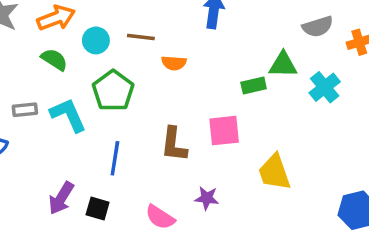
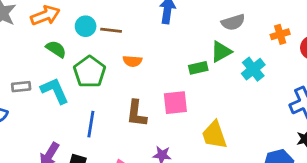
gray semicircle: (318, 27) -> (233, 22), moved
cyan circle: (96, 40) -> (86, 26), moved
green semicircle: (54, 60) -> (56, 49), moved
orange semicircle: (174, 63) -> (132, 61), moved
green triangle: (283, 65) -> (221, 52), turned -30

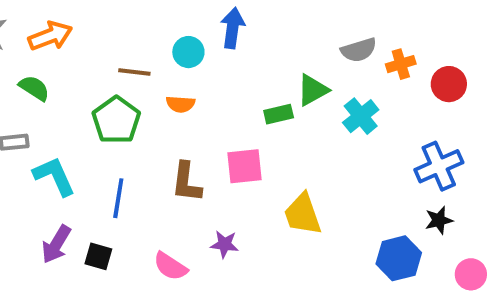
gray semicircle: (233, 22) -> (359, 50), moved
cyan circle: (86, 26) -> (188, 52), moved
brown line: (111, 30) -> (134, 72), moved
green semicircle: (56, 49) -> (34, 88), moved
cyan L-shape: (55, 91) -> (54, 176), moved

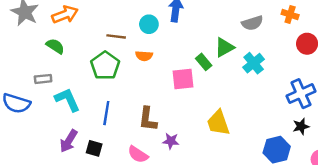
orange cross: (401, 64) -> (290, 15), moved, turned 35
green rectangle: (279, 114) -> (204, 62), turned 63
pink square: (245, 166) -> (183, 79), moved
brown L-shape: (186, 182) -> (148, 119), moved

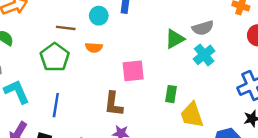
gray semicircle: (252, 23) -> (203, 28), moved
green rectangle: (204, 62) -> (171, 94), moved, turned 49
brown L-shape: (148, 119) -> (113, 104), moved
yellow trapezoid: (218, 123) -> (192, 115), moved

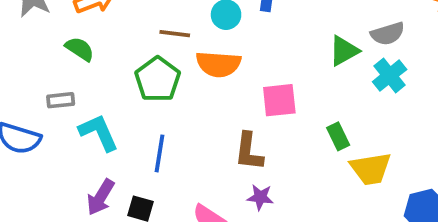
orange semicircle: (94, 48) -> (218, 64), size x1.6
green rectangle: (171, 94) -> (338, 136), turned -35
yellow trapezoid: (192, 115) -> (371, 169), turned -80

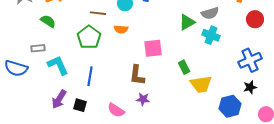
orange semicircle: (218, 64) -> (121, 29), size x0.6
cyan cross: (390, 76) -> (211, 35), turned -30

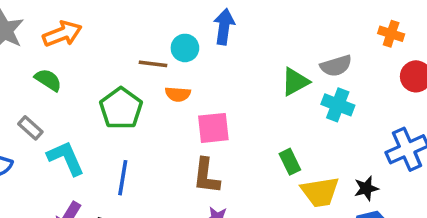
brown line: (98, 13) -> (153, 64), moved
gray rectangle: (38, 48) -> (30, 128), turned 48
pink square: (153, 48) -> (213, 128), moved
black star: (250, 87) -> (366, 188), moved

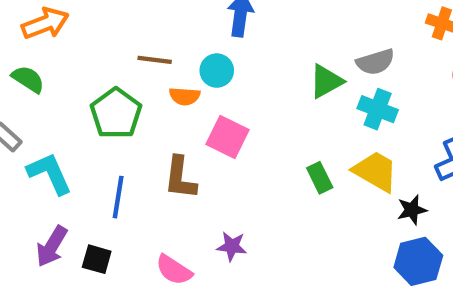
cyan circle: (185, 48) -> (217, 71), moved
pink square: (213, 128) -> (227, 137), turned 32
brown L-shape: (206, 176) -> (180, 178), moved
yellow trapezoid: (320, 192) -> (375, 171), moved, turned -141

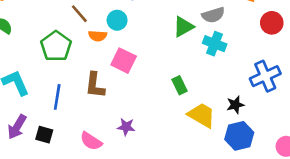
brown line: (155, 60) -> (79, 14), turned 42
yellow trapezoid: (375, 171) -> (202, 115), moved

